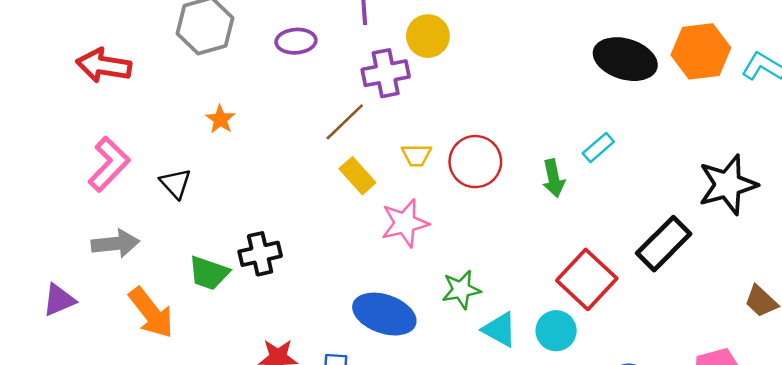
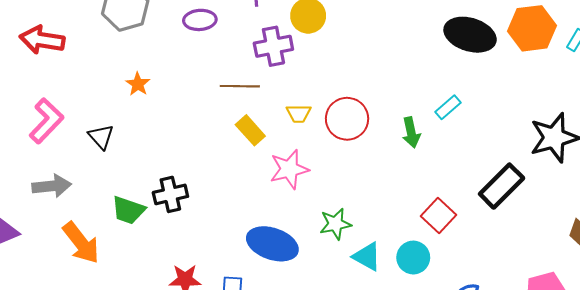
brown line: (345, 122) -> (240, 86), turned 45
red square: (587, 279) -> (438, 215), size x0.7

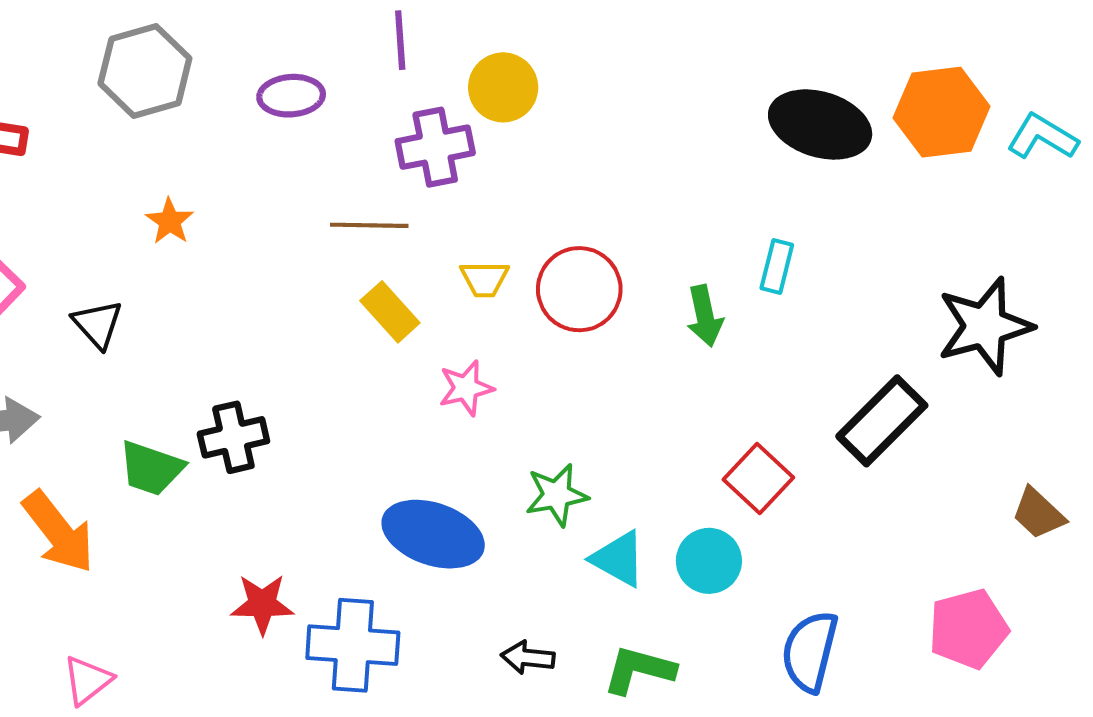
cyan rectangle: (448, 107) -> (777, 267), turned -35
pink star: (289, 169) -> (466, 388), size x0.7

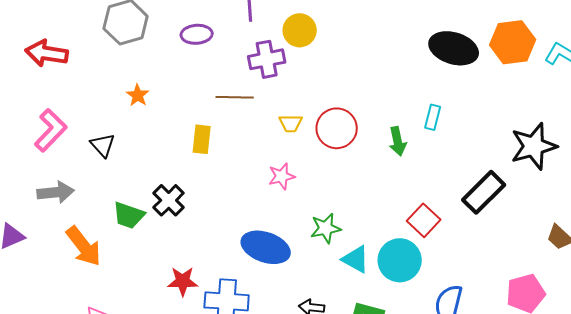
yellow rectangle: (390, 312) -> (202, 139), moved, turned 48
black cross: (233, 437) -> (169, 200), turned -32
cyan circle: (709, 561) -> (400, 260), size x1.4

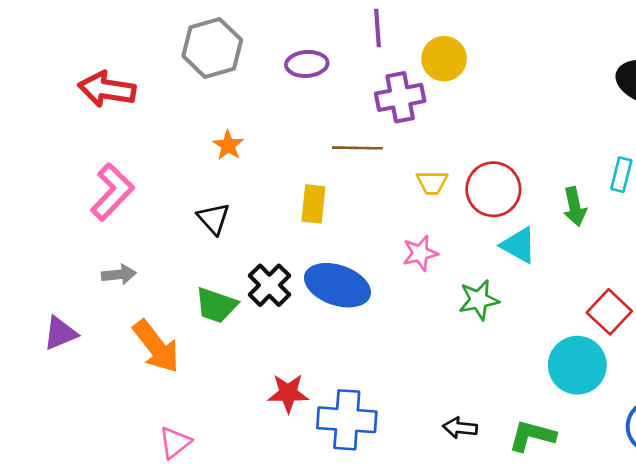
black triangle: (103, 145) -> (214, 219), moved
gray arrow: (56, 192) -> (119, 275), size x0.7
green star: (326, 228) -> (479, 300), moved
blue ellipse: (266, 247) -> (337, 285), moved
cyan triangle: (356, 259) -> (519, 245), moved

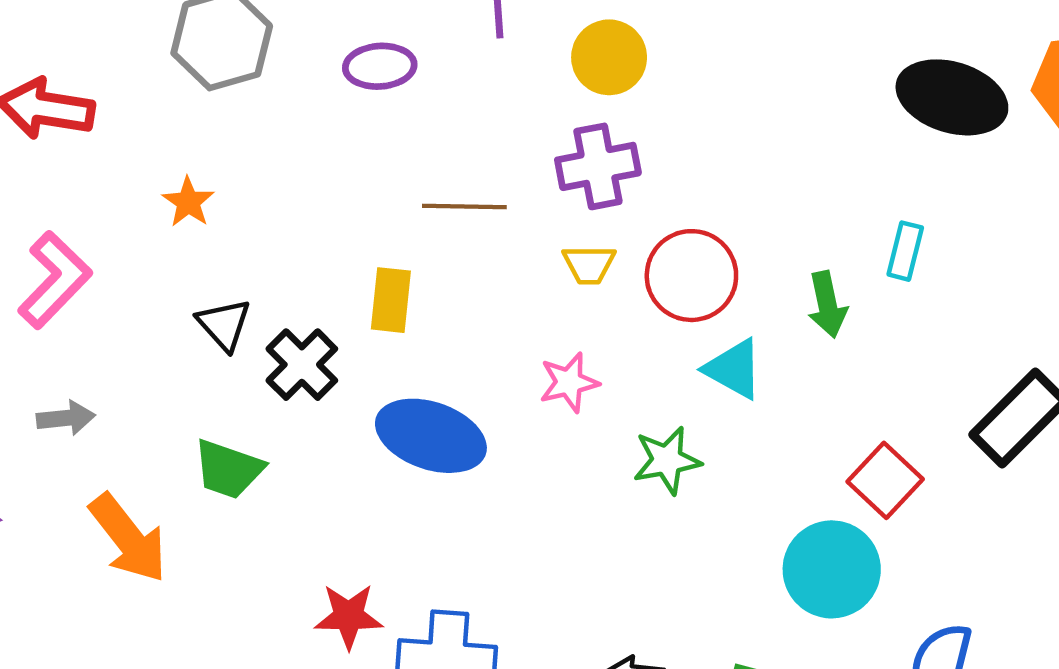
purple cross: (400, 97) -> (598, 166), moved
orange star: (228, 145) -> (188, 202), moved
black cross: (269, 285) -> (302, 365), moved

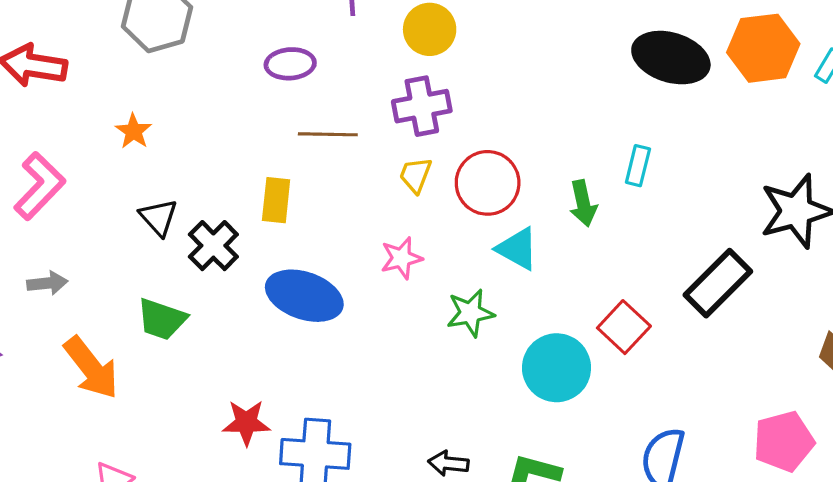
purple ellipse: (380, 66) -> (290, 64), moved
yellow trapezoid: (589, 264) -> (416, 175), turned 111
cyan circle: (832, 569) -> (557, 368), moved

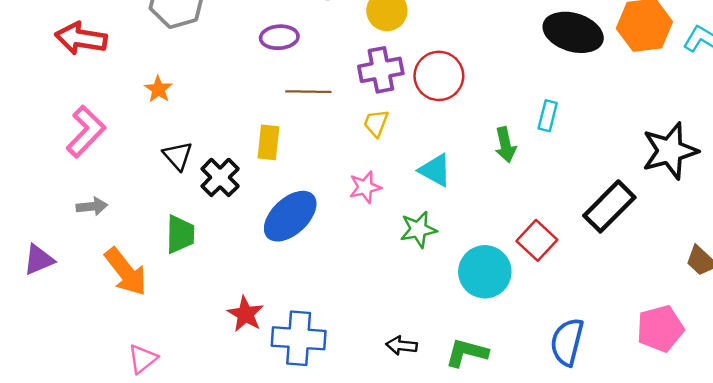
red circle: (488, 183) -> (439, 76), moved
cyan triangle: (517, 249) -> (435, 170), moved
blue ellipse: (304, 296) -> (290, 216), turned -62
green trapezoid: (162, 319) -> (180, 234), turned -108
red star: (246, 423) -> (245, 314), turned 30

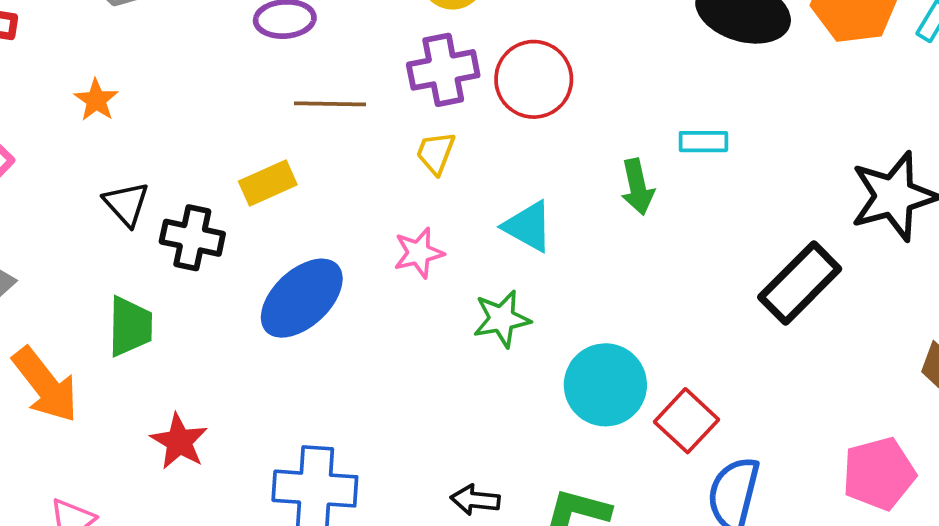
cyan rectangle: (548, 116) -> (703, 142), turned 76
yellow rectangle: (268, 142) -> (268, 183), turned 60
black cross: (220, 177) -> (192, 238), turned -33
red square: (537, 240) -> (686, 421), moved
red star: (245, 314) -> (179, 441), moved

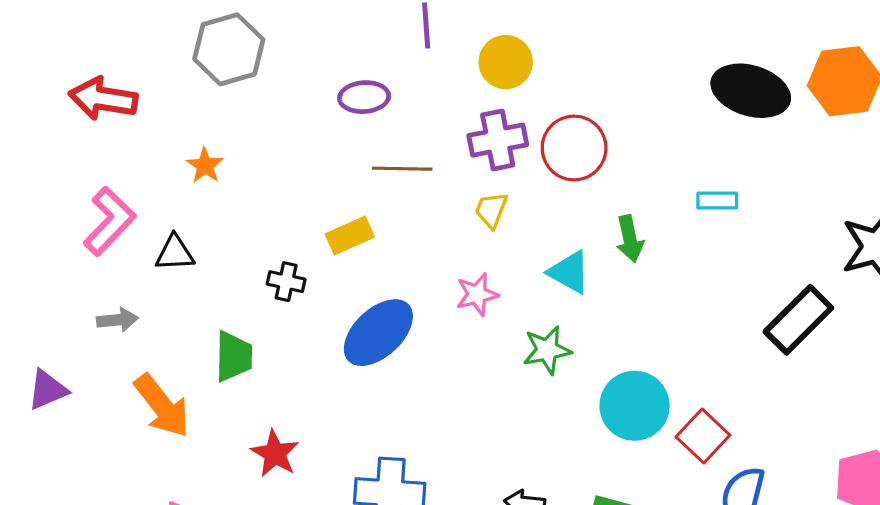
green arrow: (637, 187) -> (630, 239), moved
black triangle: (126, 204) -> (175, 253), moved, turned -51
black cross: (192, 238) -> (286, 282), size x0.7

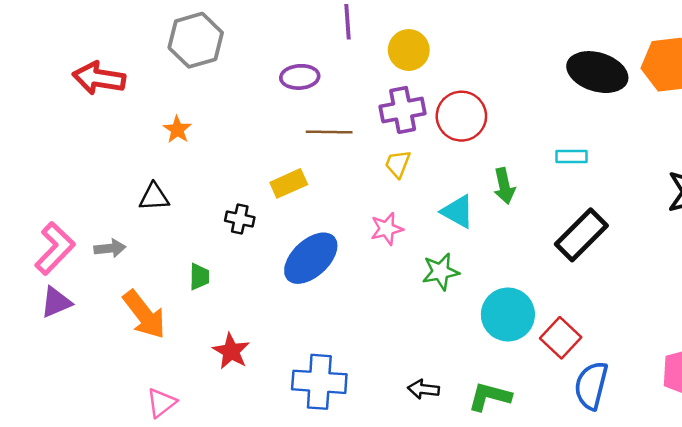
pink L-shape: (110, 221) -> (55, 248), moved
black rectangle: (798, 320) -> (581, 235), moved
green trapezoid: (234, 356) -> (199, 277), size x0.7

